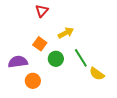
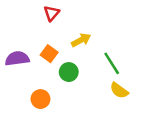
green line: (81, 58) -> (112, 63), moved
purple semicircle: (18, 62) -> (17, 59), moved

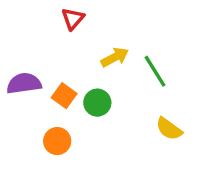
orange square: (49, 54) -> (64, 96), moved
green line: (112, 63) -> (155, 71), moved

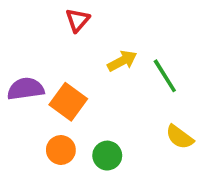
orange square: (64, 96) -> (68, 102), size x1.4
green circle: (97, 103) -> (107, 156), moved

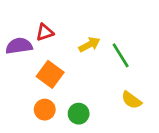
red triangle: (78, 20) -> (45, 32), moved, turned 30
purple semicircle: (26, 89) -> (19, 46), moved

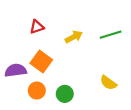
purple semicircle: (19, 46) -> (16, 70), moved
green line: (121, 55) -> (111, 35), moved, turned -75

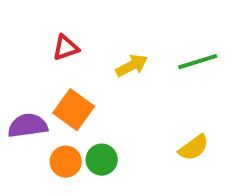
yellow semicircle: (108, 83) -> (194, 148), turned -72
green circle: (65, 94) -> (102, 160), moved

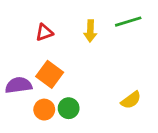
green line: (198, 62) -> (128, 22), moved
yellow arrow: (132, 66) -> (90, 31), moved, turned 120

